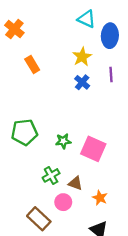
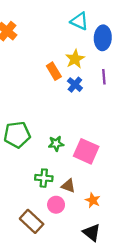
orange rectangle: (32, 65) -> (54, 71), moved
green cross: (51, 175) -> (44, 178), turned 35

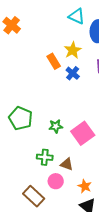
green pentagon: (17, 135) -> (21, 118), turned 30
pink square: (86, 151) -> (83, 133), turned 30
orange star: (93, 200) -> (85, 186), moved

